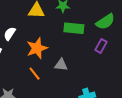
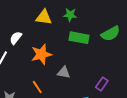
purple rectangle: (101, 46) -> (102, 84), moved
orange line: (35, 74) -> (37, 87), moved

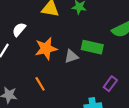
green rectangle: (79, 38) -> (92, 47), moved
gray triangle: (64, 72) -> (71, 56), moved, turned -32

